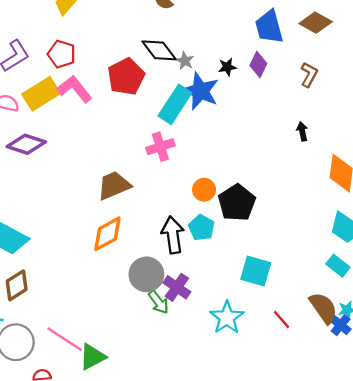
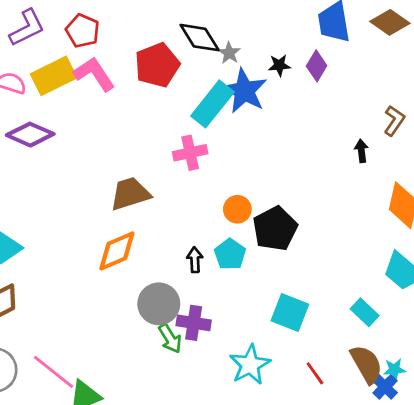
brown L-shape: (309, 75) -> (394, 121), moved
black arrow: (173, 235) -> (195, 260), size x0.6
cyan rectangle: (338, 266) -> (365, 312), moved
purple cross: (177, 287) -> (194, 323), turned -32

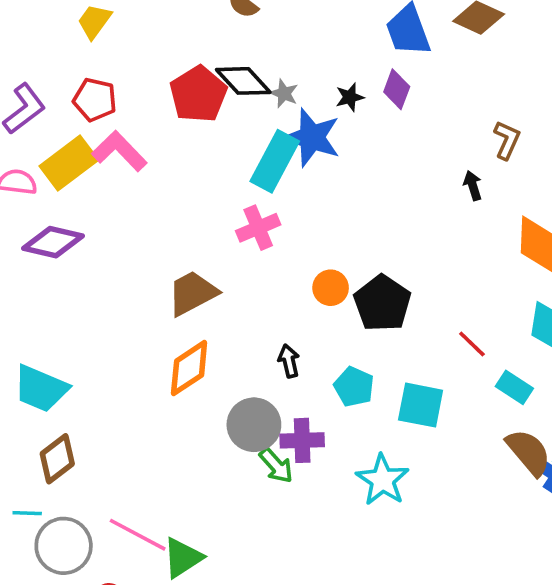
red pentagon: (157, 65) -> (198, 94), moved
cyan pentagon: (230, 254) -> (354, 387), moved
red line: (315, 373) -> (472, 344), moved

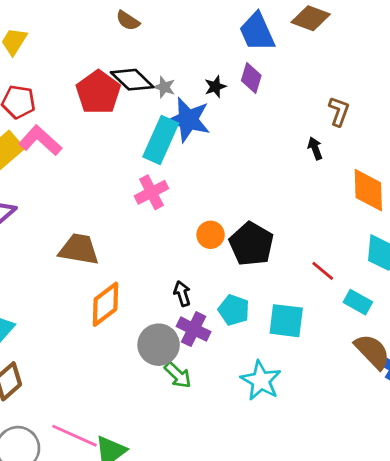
brown trapezoid: (192, 293) -> (79, 249), moved, turned 42
purple cross: (302, 440) -> (194, 329), moved, turned 32

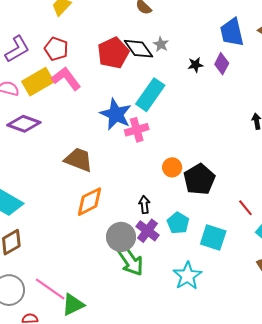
gray star: (164, 87) -> (161, 44), moved
blue star: (188, 120) -> (116, 114), moved
green arrow: (178, 375) -> (130, 261), size x1.5

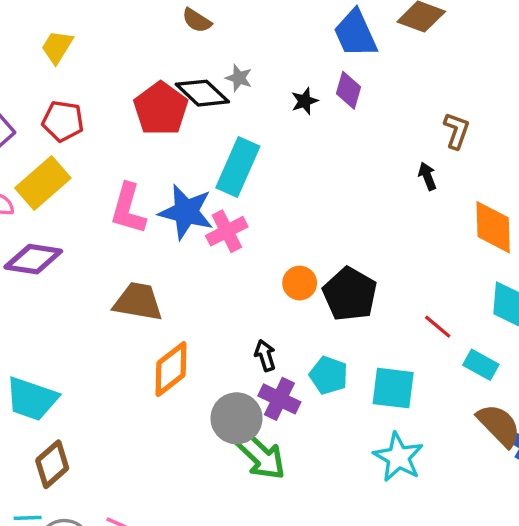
pink L-shape: (66, 79) -> (128, 209), moved, turned -116
cyan star: (187, 276) -> (398, 457), moved

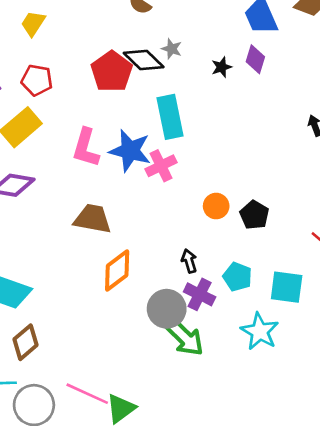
cyan rectangle: (238, 167) -> (170, 117), turned -36
black pentagon: (350, 294) -> (254, 215), size x0.7
cyan star: (398, 457) -> (260, 331), moved

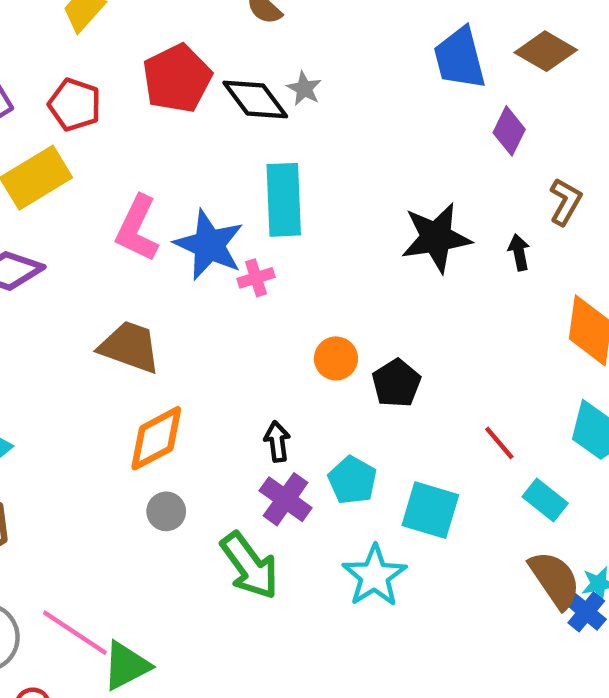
purple diamond: (255, 59) -> (509, 131), moved
black star: (222, 67) -> (436, 238), moved, size x2.0
red pentagon: (112, 72) -> (177, 78), moved
pink cross: (161, 166) -> (256, 278), size x0.7
gray circle: (167, 309) -> (166, 511), moved, size x0.6

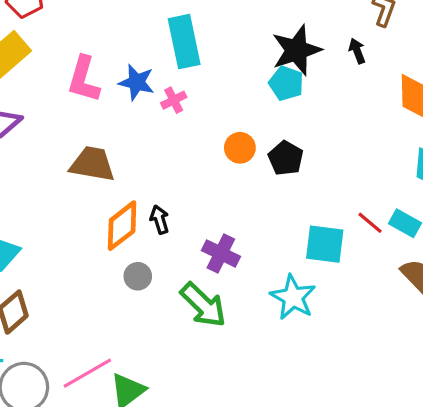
blue star: (209, 245) -> (137, 82), size x0.7
black arrow: (277, 442) -> (160, 220), moved
red line: (499, 443) -> (370, 223), moved
cyan pentagon: (352, 480) -> (286, 83), moved
pink line: (75, 633) -> (87, 373), turned -54

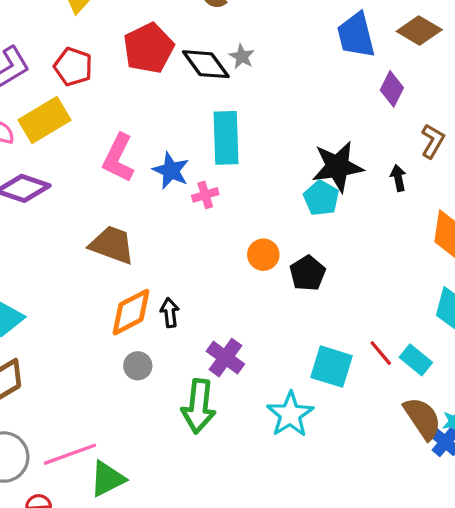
green arrow: (203, 305) -> (199, 406), turned 42

